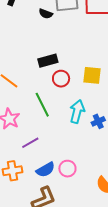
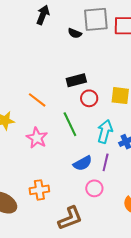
purple line: (30, 143) -> (106, 162), moved, turned -48
blue semicircle: (45, 170) -> (83, 163), moved

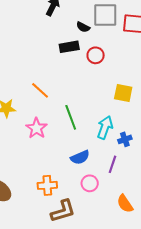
black rectangle: (76, 80) -> (69, 47), moved
red circle: (89, 98) -> (96, 55), moved
purple line: (106, 162) -> (113, 164), moved
orange cross: (39, 190) -> (47, 185), moved

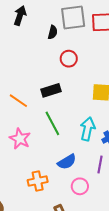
black semicircle: (83, 27) -> (53, 32), turned -96
black rectangle: (69, 47) -> (51, 90), moved
orange cross: (47, 185) -> (38, 181), moved

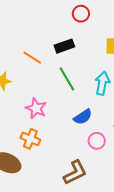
pink star: (20, 139) -> (36, 108), moved
orange cross: (38, 181) -> (30, 139), moved, turned 36

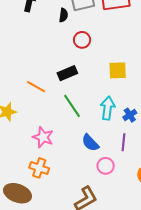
blue semicircle: (83, 117) -> (90, 143), turned 84

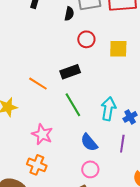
yellow square: (118, 70) -> (118, 49), moved
pink circle: (106, 166) -> (90, 169), moved

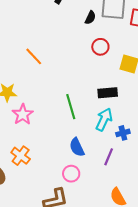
black rectangle: (70, 72) -> (108, 93), moved
orange line: (38, 84) -> (34, 56), moved
pink star: (42, 134) -> (23, 114), moved

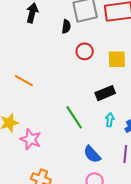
cyan arrow: (104, 119) -> (110, 120), size x0.6

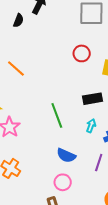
black semicircle: (66, 27) -> (18, 21), moved
blue semicircle: (92, 154) -> (66, 155), turned -36

